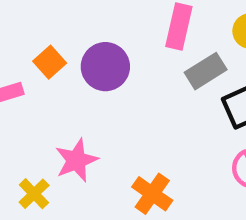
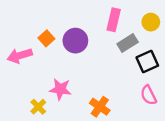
pink star: (76, 160) -> (60, 89), turned 30

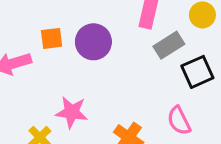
orange square: (46, 38) -> (52, 38), turned 35
pink semicircle: (148, 95) -> (179, 121), moved

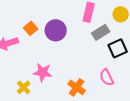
orange square: (52, 38) -> (31, 28), turned -32

